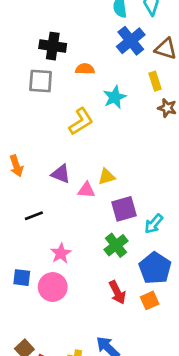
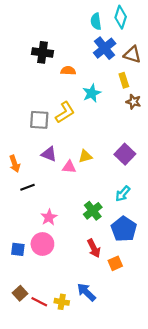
gray square: (41, 81) -> (39, 120), moved
orange arrow: (16, 166) -> (15, 164), moved
purple square: (124, 209) -> (125, 154), moved, turned -30
blue square: (22, 278) -> (18, 249), moved
orange square: (150, 300) -> (115, 263), moved

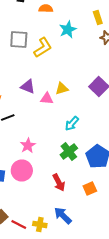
gray square: (39, 120) -> (19, 40), moved
cyan arrow: (123, 194) -> (72, 124), moved
green cross: (93, 211) -> (69, 152), moved
red arrow: (94, 248) -> (59, 182), moved

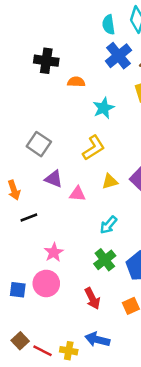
gray square: (19, 40) -> (39, 144), moved, turned 30
yellow L-shape: (43, 48) -> (94, 148), moved
yellow triangle: (62, 88) -> (110, 181), moved
blue arrow: (63, 216) -> (97, 339), turned -30

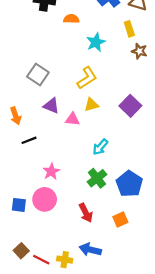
yellow triangle: (110, 181) -> (91, 105), moved

